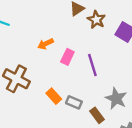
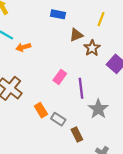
orange arrow: (45, 44) -> (23, 47), moved
gray star: (116, 99) -> (98, 109), moved

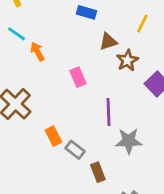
orange arrow: (23, 47) -> (37, 52), turned 72
pink rectangle: (60, 77) -> (78, 77), moved, turned -64
gray star: (98, 109) -> (129, 141), turned 30

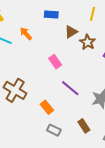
orange arrow: (37, 52) -> (26, 34), moved
purple line: (108, 112) -> (70, 88), moved, turned -36
gray rectangle: (75, 150) -> (54, 130), moved

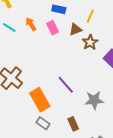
yellow line: (92, 14) -> (90, 16), moved
pink rectangle: (55, 62) -> (53, 28), moved
orange rectangle: (47, 107) -> (40, 100), size x1.6

